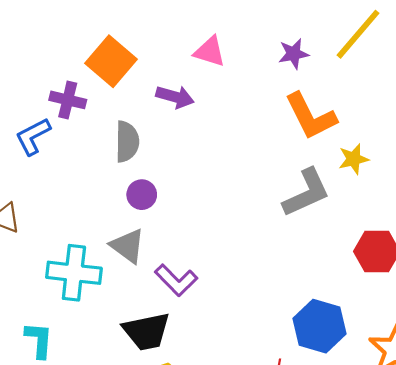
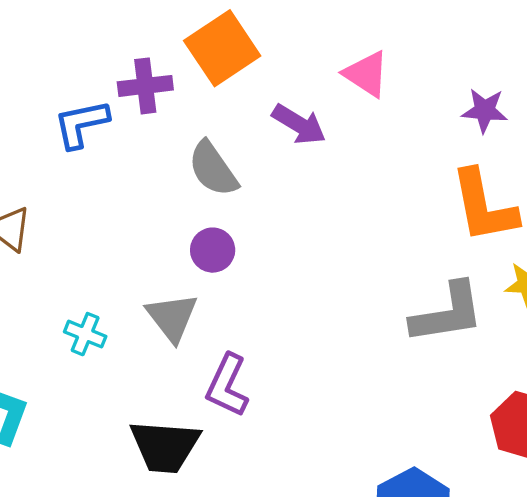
purple cross: (68, 100) -> (145, 86), turned -36
gray semicircle: (127, 142) -> (213, 169), turned 129
cyan cross: (74, 273) -> (85, 334), size x0.5
purple L-shape: (176, 280) -> (227, 385), turned 54

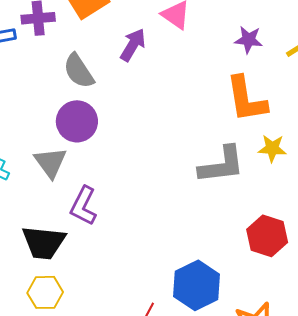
purple arrow: (299, 124) -> (133, 45), turned -92
purple circle: (213, 250) -> (77, 121), size x1.5

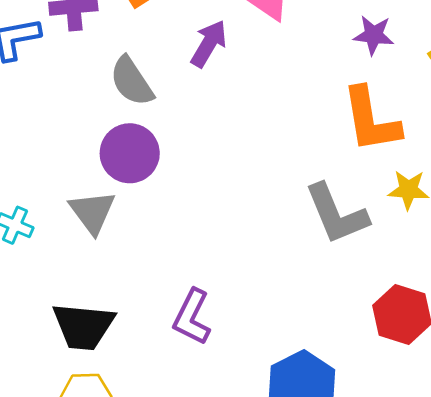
gray L-shape: (222, 165) -> (336, 214), turned 75
purple L-shape: (84, 206) -> (192, 317), moved

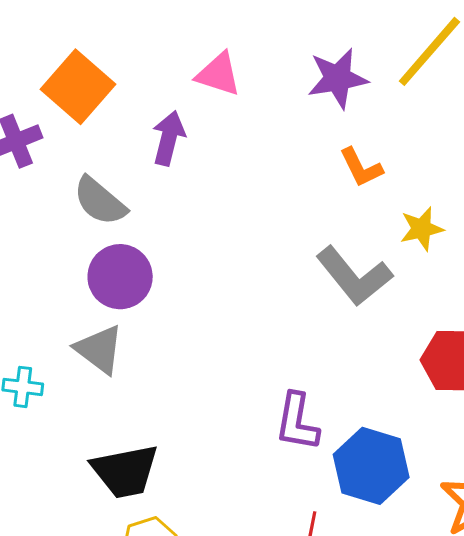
purple star: (374, 35) -> (338, 78), size x1.4
orange L-shape: (371, 120) -> (361, 168), size x0.6
purple L-shape: (192, 317) -> (297, 422), moved

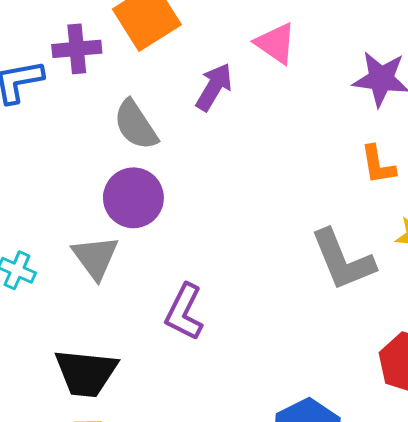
purple L-shape: (297, 422) -> (184, 312), moved

